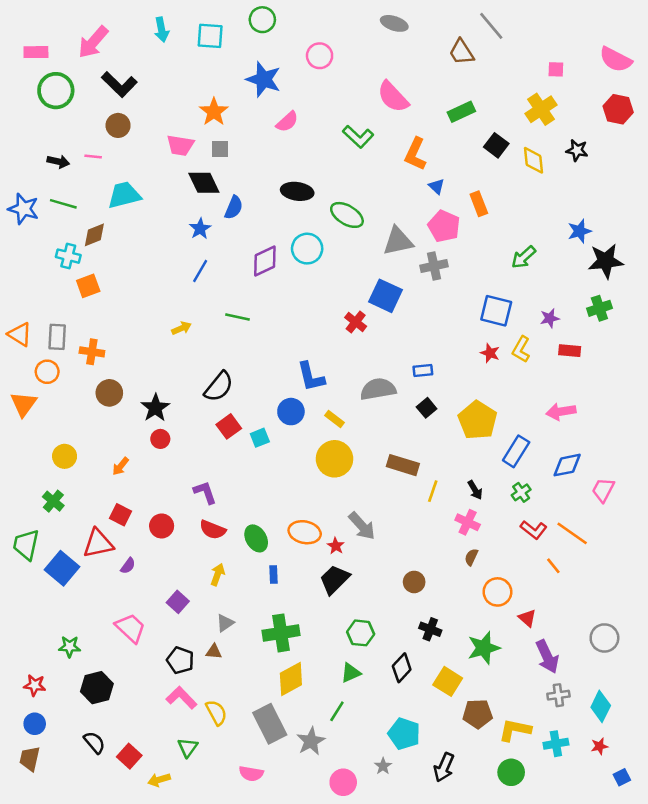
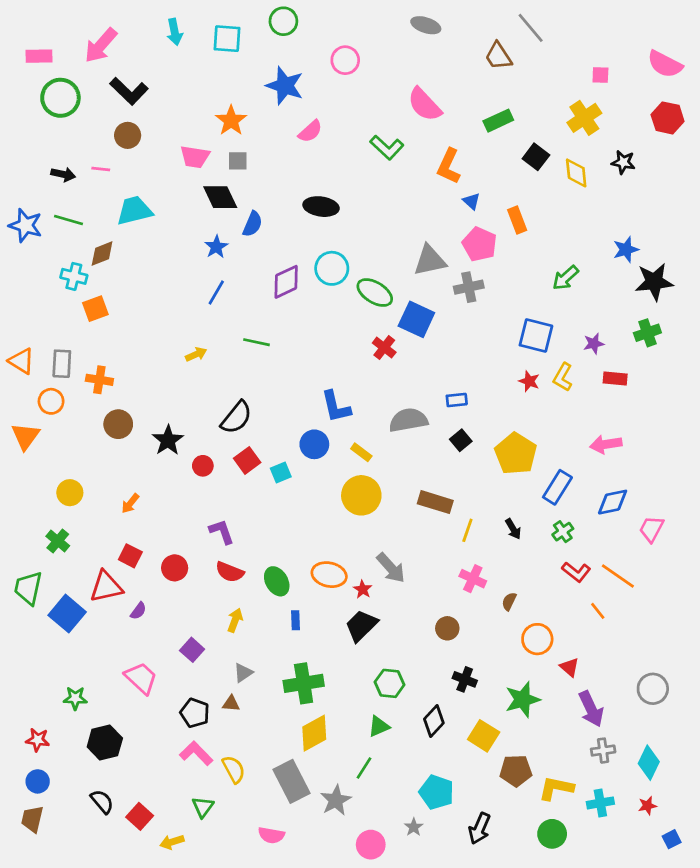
green ellipse: (347, 215) -> (375, 293), moved
red circle: (160, 439) -> (203, 466), moved
pink cross: (468, 522) -> (473, 579), moved

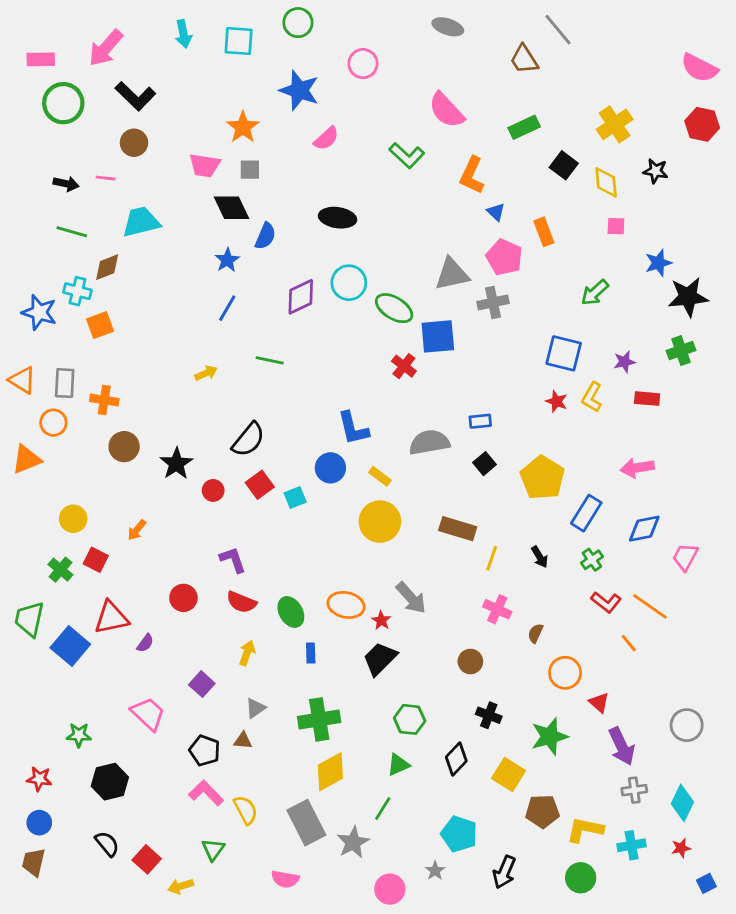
pink square: (600, 75) -> (616, 226), moved
blue star: (26, 225) -> (39, 312), moved
blue square: (416, 319) -> (438, 336), turned -30
orange triangle: (26, 436) -> (27, 459), turned 32
red square: (130, 556) -> (96, 560), moved

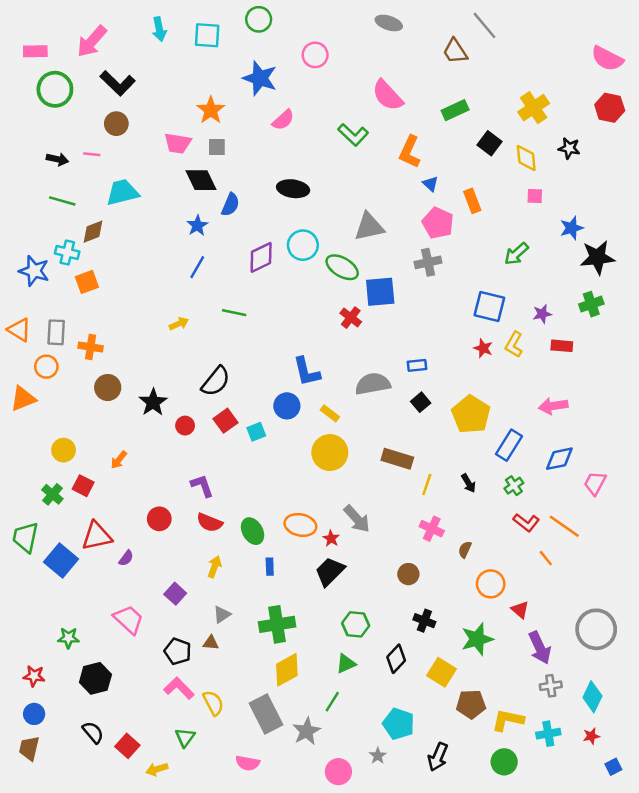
gray triangle: (452, 274) -> (369, 227), moved
gray circle: (687, 725) -> (596, 629), size x1.4

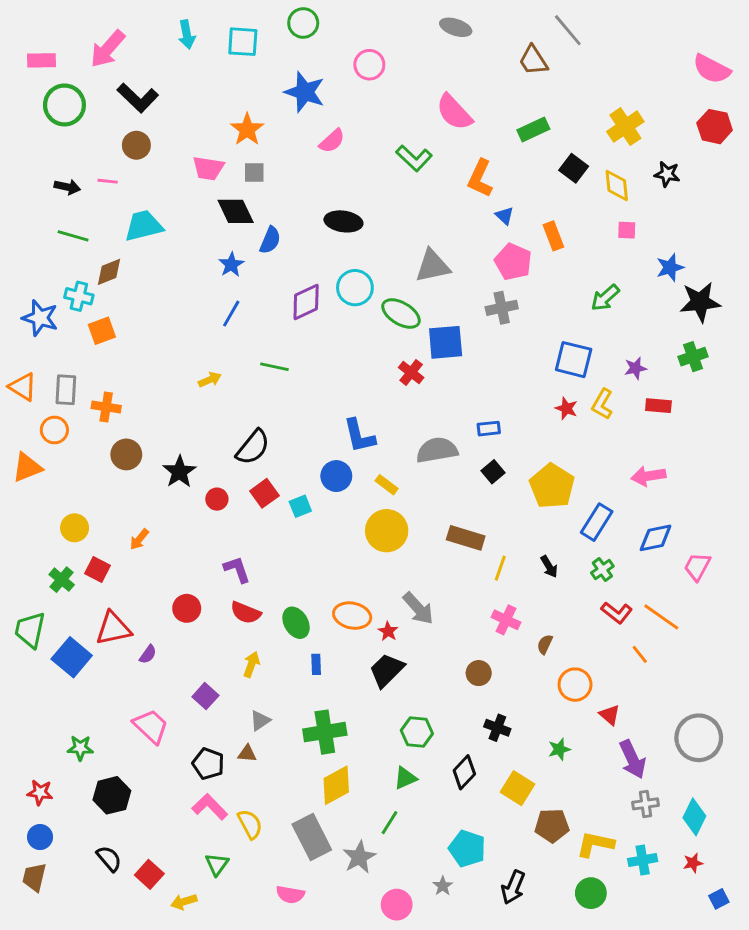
green star: (477, 639) -> (559, 749), size x0.6

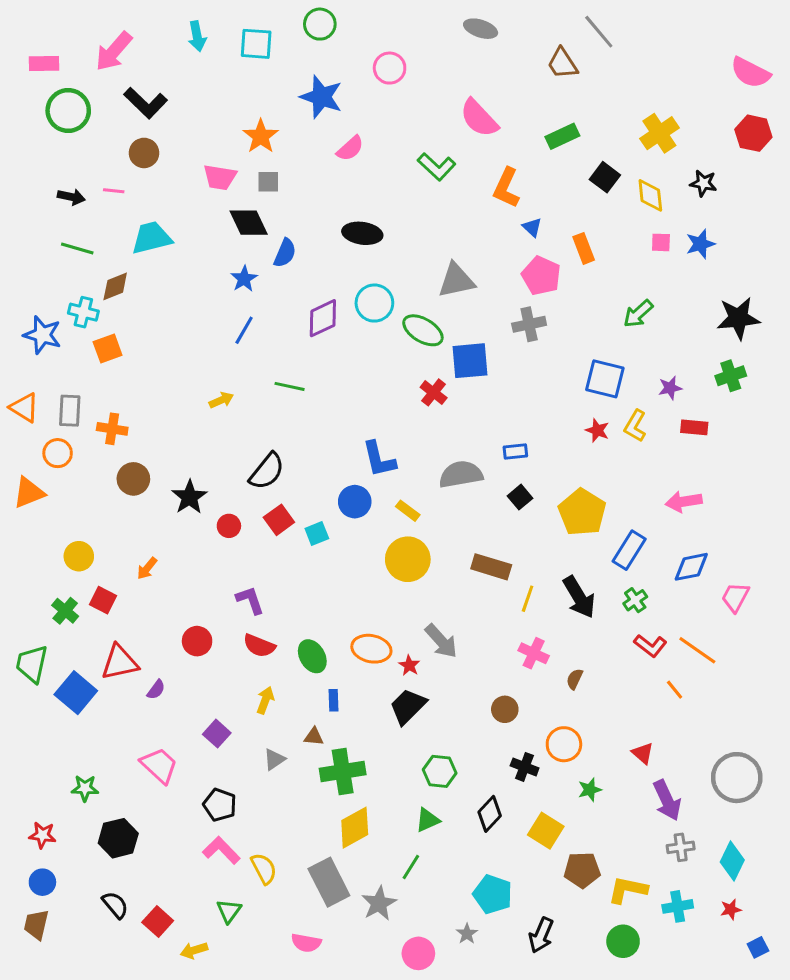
blue star: (670, 267) -> (700, 244), moved
black arrow: (549, 567) -> (579, 597), size x1.8
orange circle: (575, 685) -> (564, 744), moved
brown triangle: (247, 754) -> (314, 737), moved

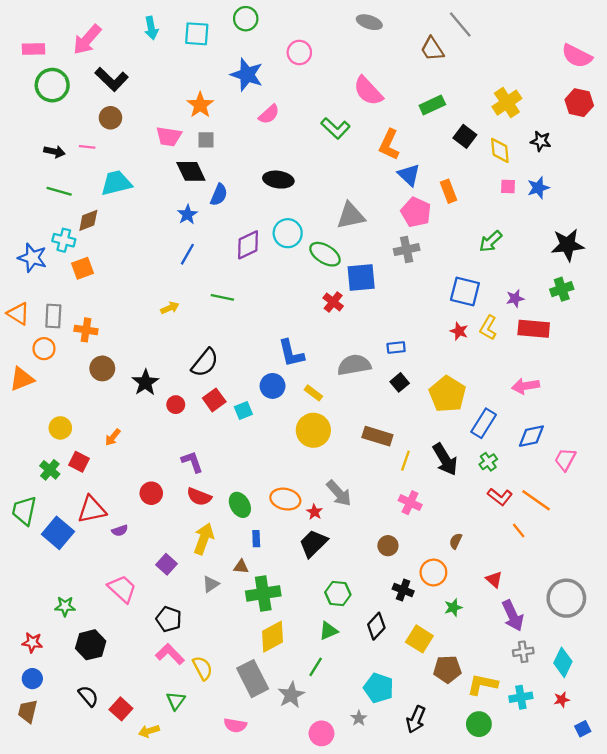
blue triangle: (532, 227) -> (409, 175), size x1.5
red rectangle: (694, 427) -> (534, 329), size x1.5
brown semicircle: (575, 679) -> (456, 541), moved
purple semicircle: (156, 690) -> (120, 531), turned 35
yellow arrow: (265, 700) -> (204, 539), size x1.5

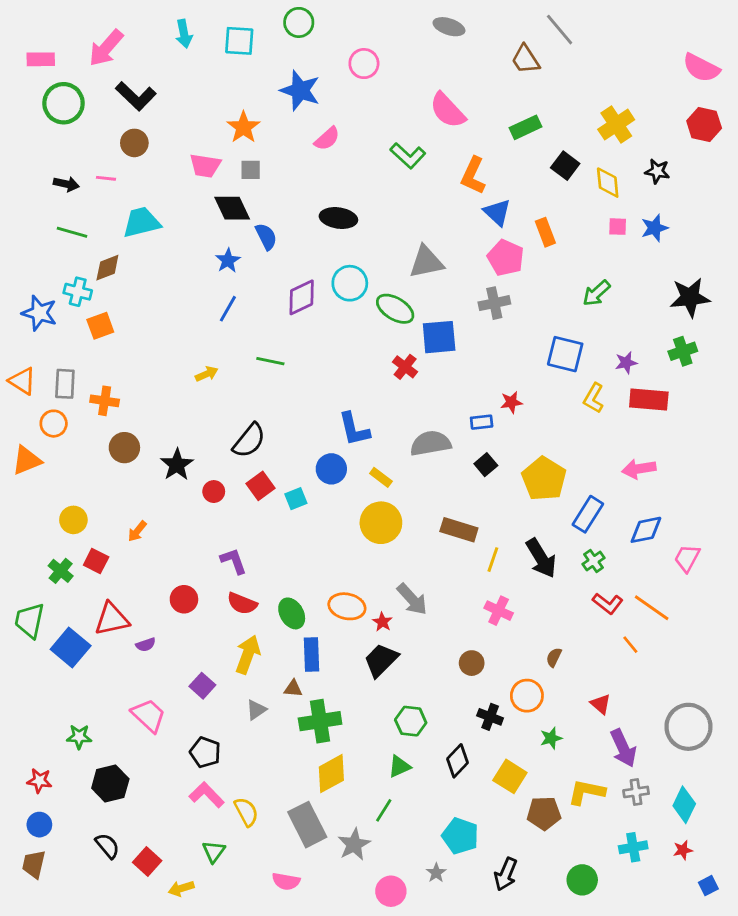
blue semicircle: (219, 195) -> (266, 236), turned -50
red star: (459, 331) -> (511, 402), moved, turned -30
blue rectangle: (256, 539) -> (312, 655), size x1.6
yellow L-shape: (482, 684) -> (586, 792), moved

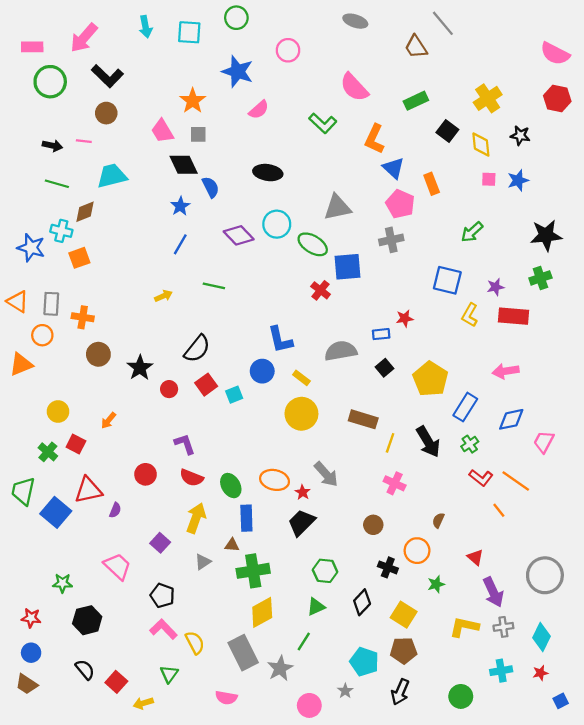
pink trapezoid: (205, 166) -> (162, 131), turned 50
purple diamond: (302, 297) -> (239, 235), turned 72
purple semicircle: (146, 645) -> (115, 510), turned -48
brown pentagon: (544, 813) -> (404, 650), moved
brown trapezoid: (34, 864) -> (27, 684), turned -70

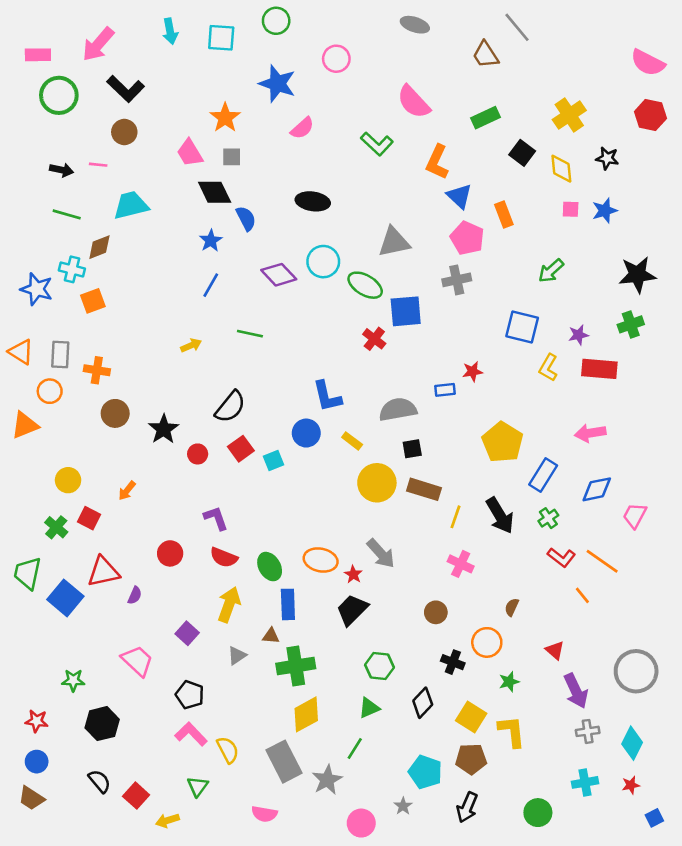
black square: (384, 368) -> (412, 449), moved, turned 30
yellow circle: (301, 414) -> (377, 483), moved
yellow L-shape: (464, 627) -> (512, 731), moved, turned 72

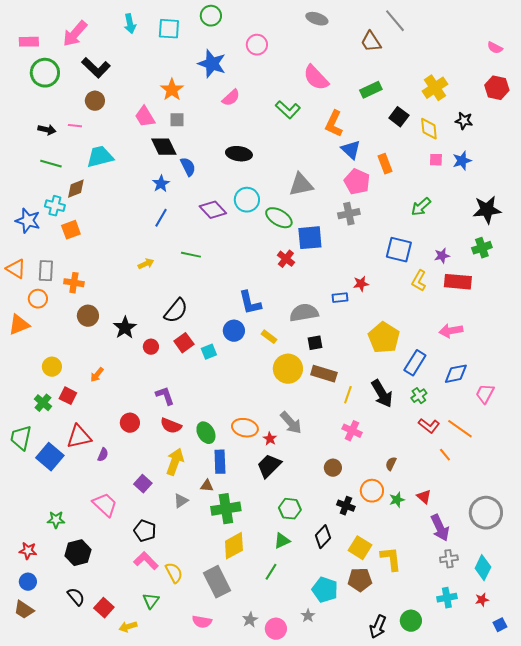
pink semicircle: (648, 63) -> (495, 48), size x0.6
green star: (509, 682) -> (397, 500), moved
gray star: (327, 780) -> (250, 620), moved, size x0.7
black arrow: (467, 807) -> (378, 627), moved

